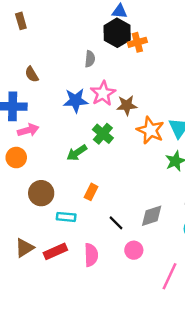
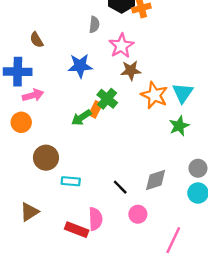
pink star: (103, 93) -> (121, 46), moved
orange rectangle: (91, 192) -> (95, 109), moved
red rectangle: (55, 251) -> (77, 230), moved, turned 45

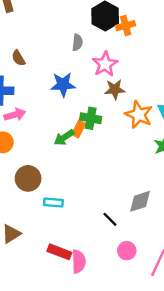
green cross: (107, 99) -> (91, 118), turned -30
black line: (120, 187) -> (110, 219), moved
pink circle: (138, 214) -> (127, 251), moved
pink semicircle: (95, 219) -> (79, 261), moved

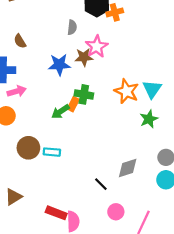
brown star: (115, 89) -> (84, 57), moved
cyan rectangle: (53, 202) -> (52, 152), moved

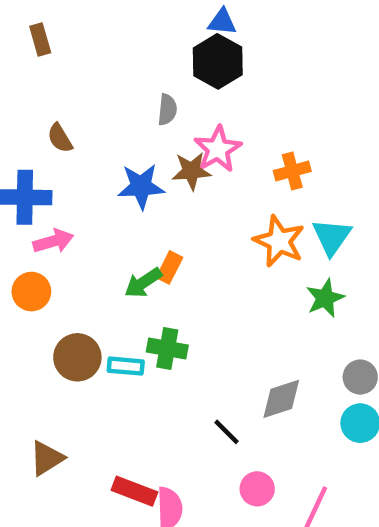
orange cross: (115, 12) -> (292, 171), moved
green cross: (84, 94) -> (167, 349), moved

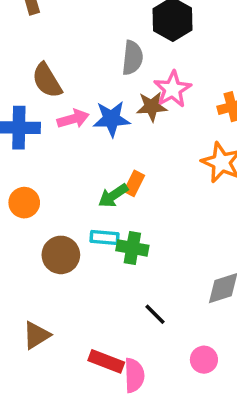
gray semicircle: (167, 110) -> (132, 58), size x1.4
brown semicircle: (60, 138) -> (47, 80), size x1.5
pink arrow: (53, 241) -> (73, 119), moved
cyan rectangle: (126, 366) -> (104, 237), moved
black line: (226, 432) -> (155, 314), moved

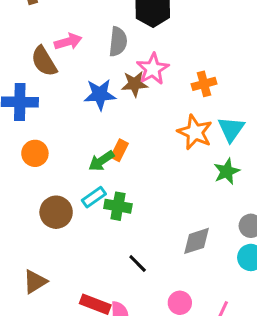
pink arrow: (73, 119) -> (68, 42), moved
orange circle: (24, 203) -> (35, 153), moved
cyan rectangle: (104, 237) -> (94, 197), turned -40

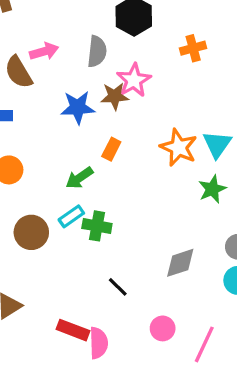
orange cross: (204, 84) -> (193, 48), moved
orange rectangle: (119, 150) -> (111, 149), moved

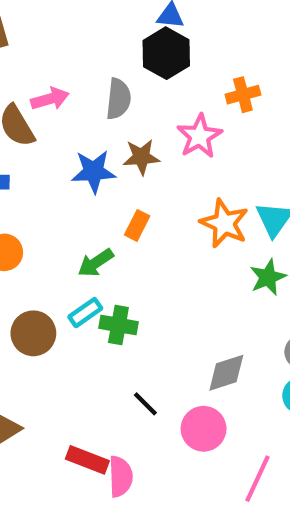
pink star: (134, 80) -> (199, 136), moved
pink circle: (163, 328) -> (204, 429), moved, size x1.4

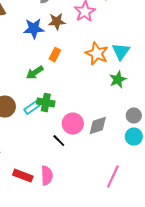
cyan rectangle: (85, 313) -> (32, 108), moved
pink circle: (204, 429) -> (73, 124), moved
red rectangle: (87, 460) -> (23, 176), moved

